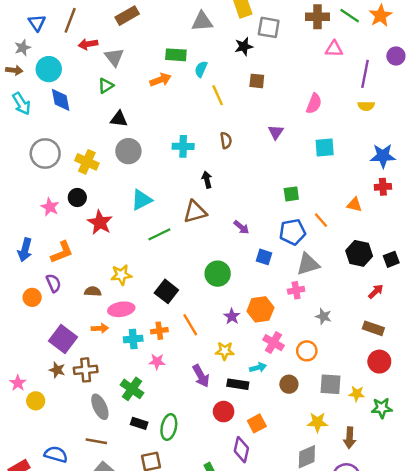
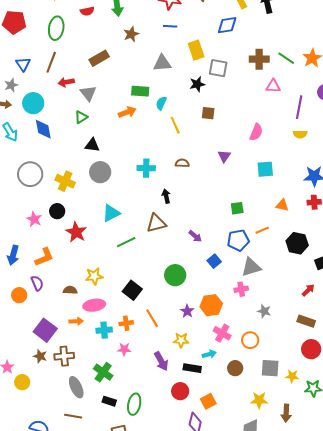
brown semicircle: (226, 140) -> (182, 163), turned -80
orange triangle: (354, 205) -> (282, 205), moved
orange line: (321, 220) -> (262, 230), turned -72
black hexagon: (359, 253) -> (297, 243), moved
blue square: (264, 257) -> (214, 261), turned 32

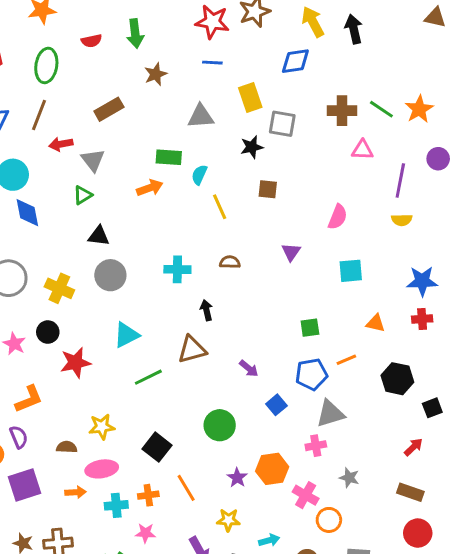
red star: (76, 232) -> (75, 363), turned 30
purple square: (45, 330) -> (24, 485), moved, turned 35
pink cross: (222, 333) -> (306, 495), moved

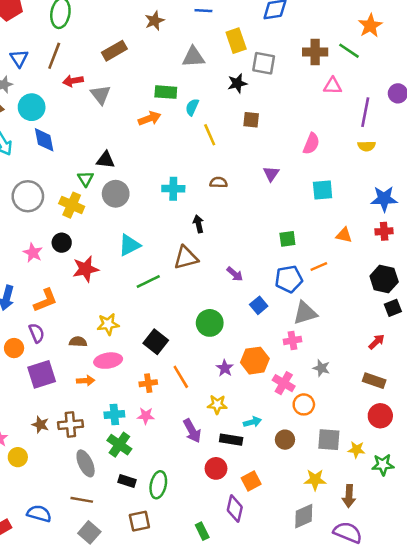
orange star: (419, 109) -> (370, 26), moved
green triangle: (83, 195) -> (86, 179), moved, turned -30
black hexagon: (397, 379) -> (384, 279), moved
cyan cross: (116, 505) -> (114, 415), moved

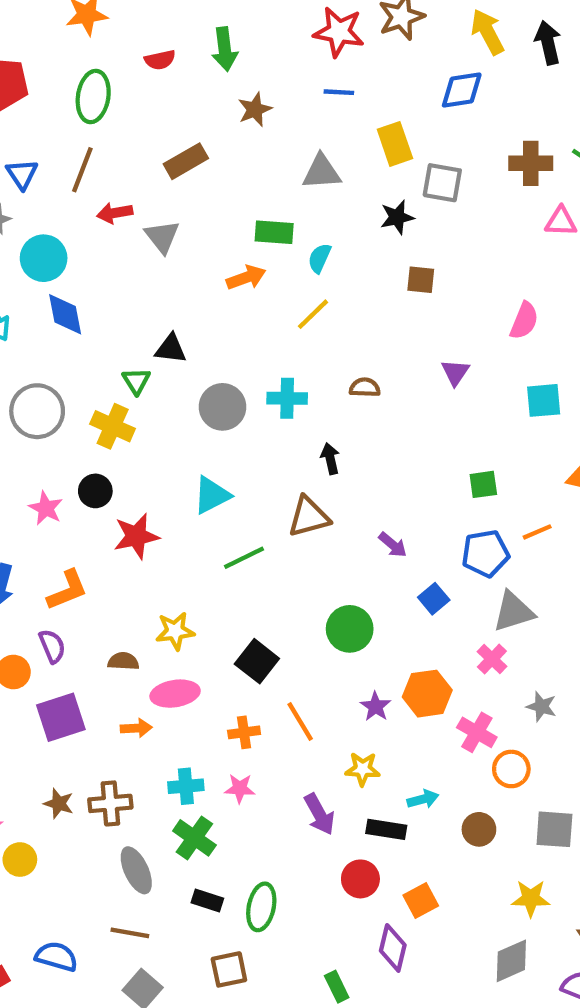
yellow line: (210, 135) -> (313, 314), moved, turned 70
gray circle: (116, 194) -> (222, 407), moved
pink cross: (292, 340) -> (492, 659), turned -36

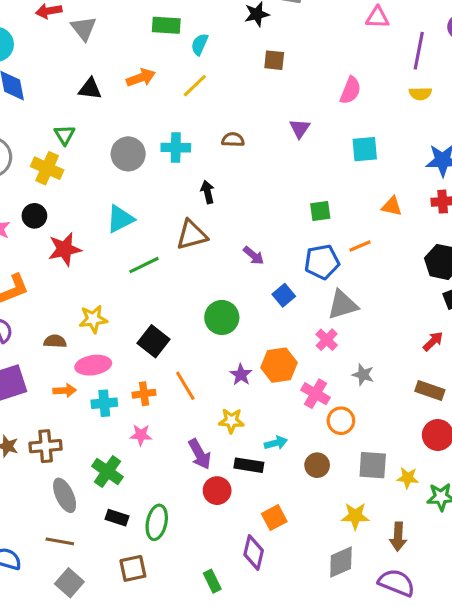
orange arrow: (246, 278) -> (141, 78), moved
black triangle: (171, 349) -> (90, 89), moved
cyan cross: (186, 786) -> (104, 403), moved
red circle: (360, 879) -> (217, 491), moved

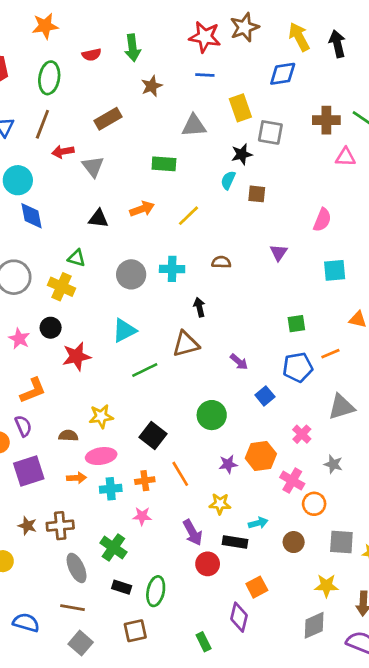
cyan semicircle: (200, 44) -> (228, 180), moved
green triangle: (65, 135) -> (77, 258), turned -42
gray triangle: (343, 305) -> (341, 407), moved
purple star: (241, 375) -> (228, 464), turned 30

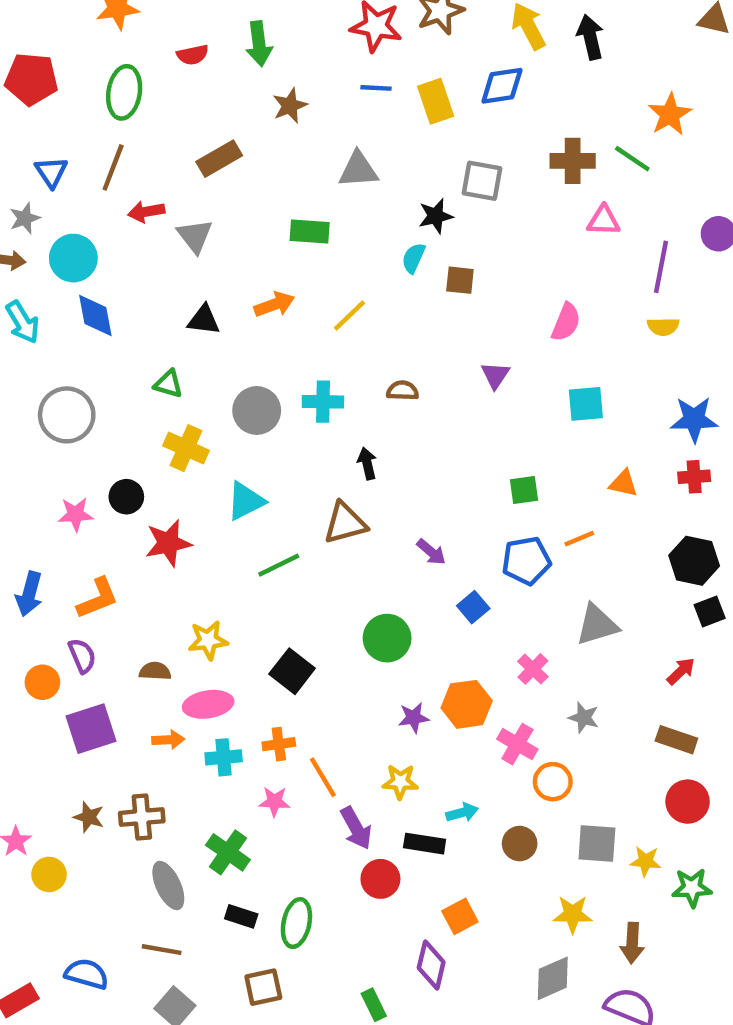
yellow rectangle: (240, 108) -> (436, 101), moved
yellow cross: (62, 287) -> (186, 448), moved
pink star: (19, 339) -> (76, 514), turned -30
orange line: (180, 474) -> (323, 777), moved

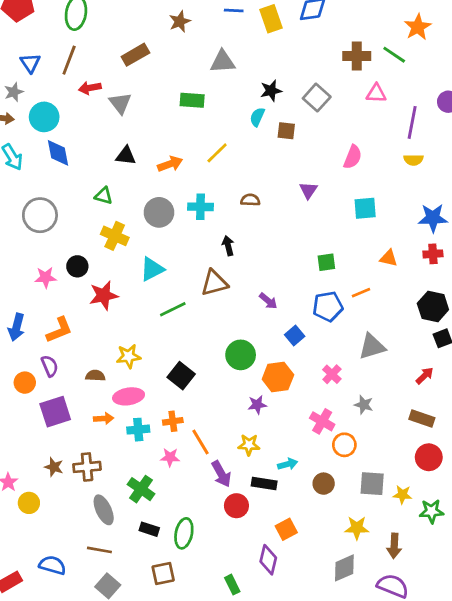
gray square: (482, 181) -> (317, 98), moved, turned 32
orange arrow: (274, 304) -> (170, 164), moved
orange hexagon: (467, 704) -> (278, 377), moved

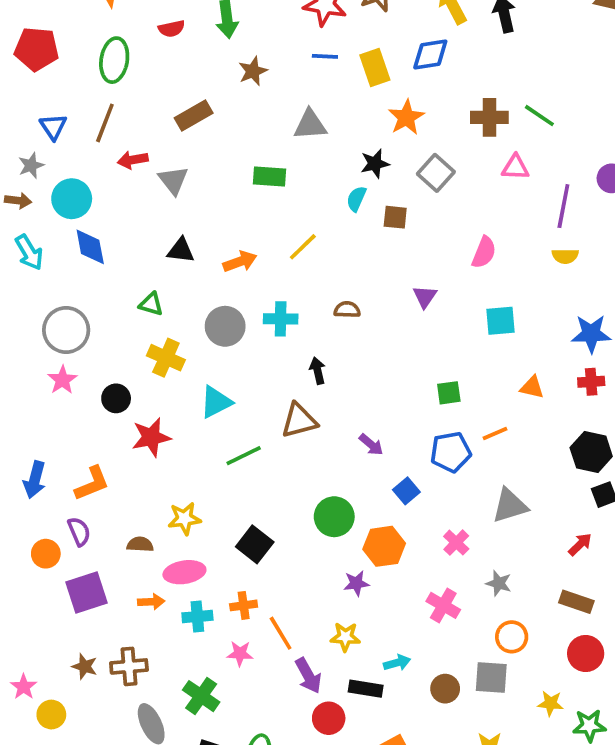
orange star: (418, 27) -> (406, 117), moved
pink star: (46, 277) -> (62, 380), moved, turned -30
orange circle: (344, 445) -> (512, 637), moved
gray square: (372, 484) -> (491, 678), moved

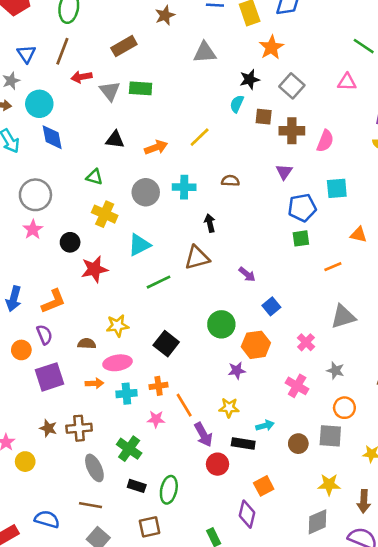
brown cross: (489, 117) -> (292, 131), moved
green rectangle: (269, 177) -> (141, 88), moved
blue pentagon: (451, 452) -> (302, 208), moved

